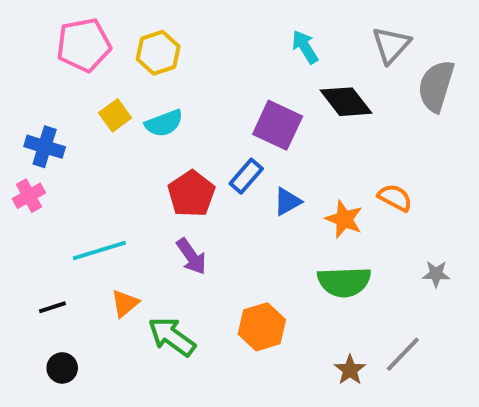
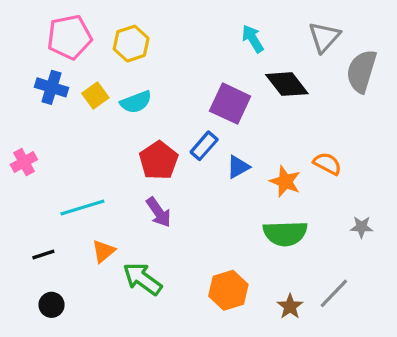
blue cross: (45, 147) -> (52, 87), moved
orange hexagon: (262, 327) -> (228, 290), moved

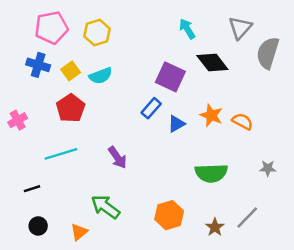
red pentagon: (159, 160) -> (71, 108), moved
orange star: (285, 181) -> (211, 115), moved
orange triangle: (103, 251) -> (79, 232), moved

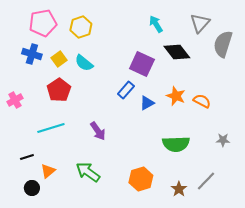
cyan semicircle: (101, 76) -> (84, 63), turned 60
orange triangle: (79, 232) -> (48, 171), moved

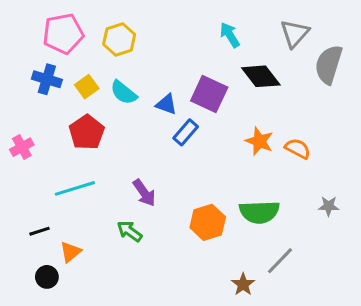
blue triangle: (147, 103) -> (166, 104), moved, turned 49
green arrow: (88, 172) -> (130, 231), moved, size x0.7
orange hexagon: (141, 179) -> (208, 222), moved
gray line: (206, 181) -> (280, 261), moved
brown star: (179, 189) -> (243, 284), moved

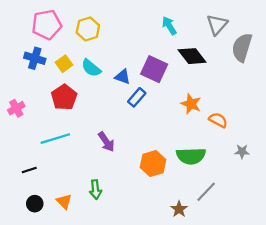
orange semicircle: (298, 149) -> (218, 120), moved
green arrow: (130, 231) -> (95, 190), moved, turned -132
orange triangle: (70, 252) -> (64, 201), moved, turned -35

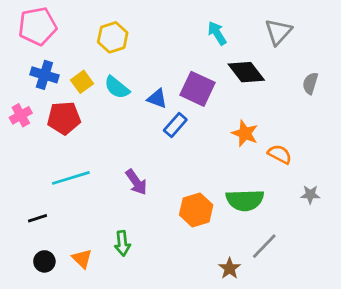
pink pentagon: (47, 25) -> (37, 26), moved
gray semicircle: (242, 47) -> (310, 83), moved, size x0.6
red pentagon: (64, 97) -> (64, 118), moved, turned 30
pink cross: (16, 108) -> (21, 115), moved

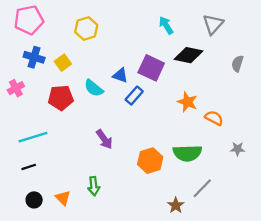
black diamond: (246, 72) -> (188, 55), turned -40
cyan semicircle: (117, 87) -> (94, 88), moved
red pentagon: (64, 118) -> (61, 98), moved
cyan line: (71, 178) -> (33, 137), moved

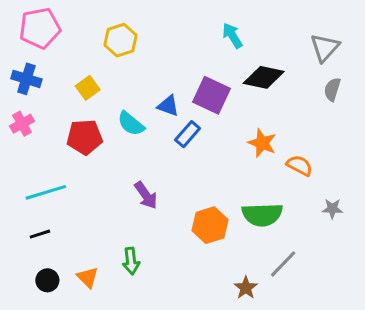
gray triangle: (213, 24) -> (325, 48), moved
blue cross: (34, 57) -> (26, 79), moved

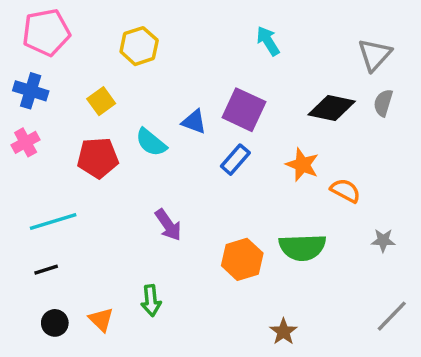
black diamond: (264, 77) -> (332, 108), moved
blue rectangle: (188, 134) -> (235, 160), moved
gray line: (283, 264) -> (392, 316), moved

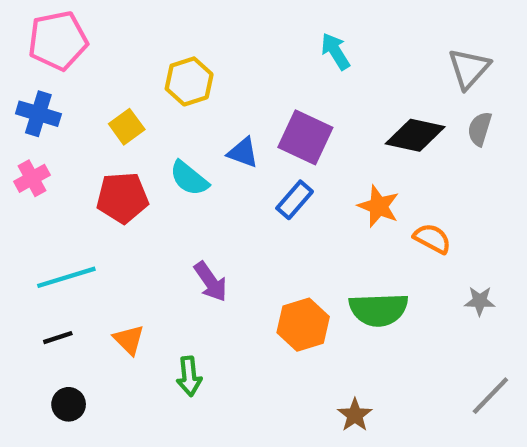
yellow hexagon: (139, 46) -> (189, 81), moved
orange triangle: (101, 320) -> (129, 340), moved

